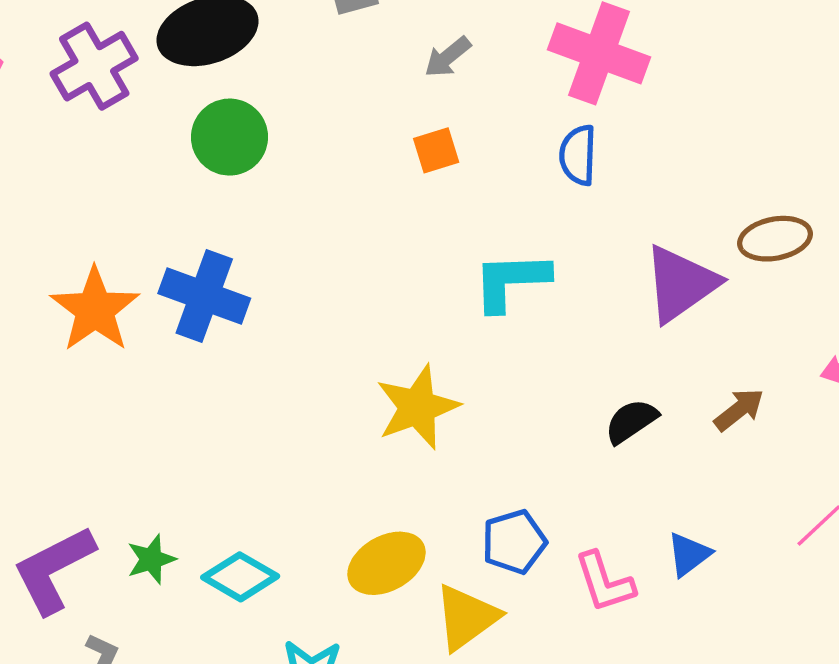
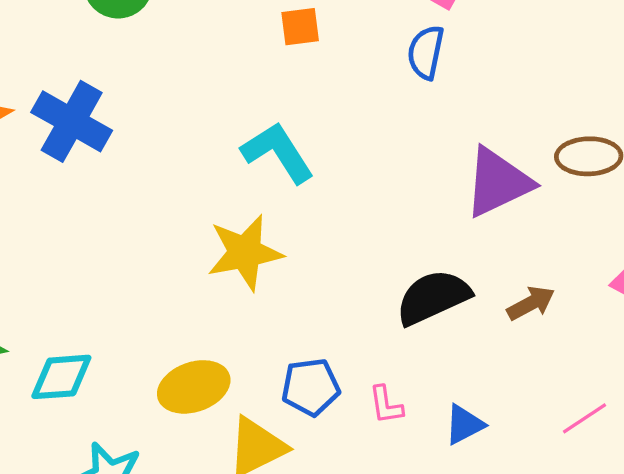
cyan L-shape: (511, 281) -> (278, 152), moved, turned 50
black semicircle: (631, 421) -> (433, 297), size x1.5
cyan diamond: (240, 577) -> (61, 377), turned -44
pink L-shape: (604, 582) -> (386, 405), moved, size x0.7

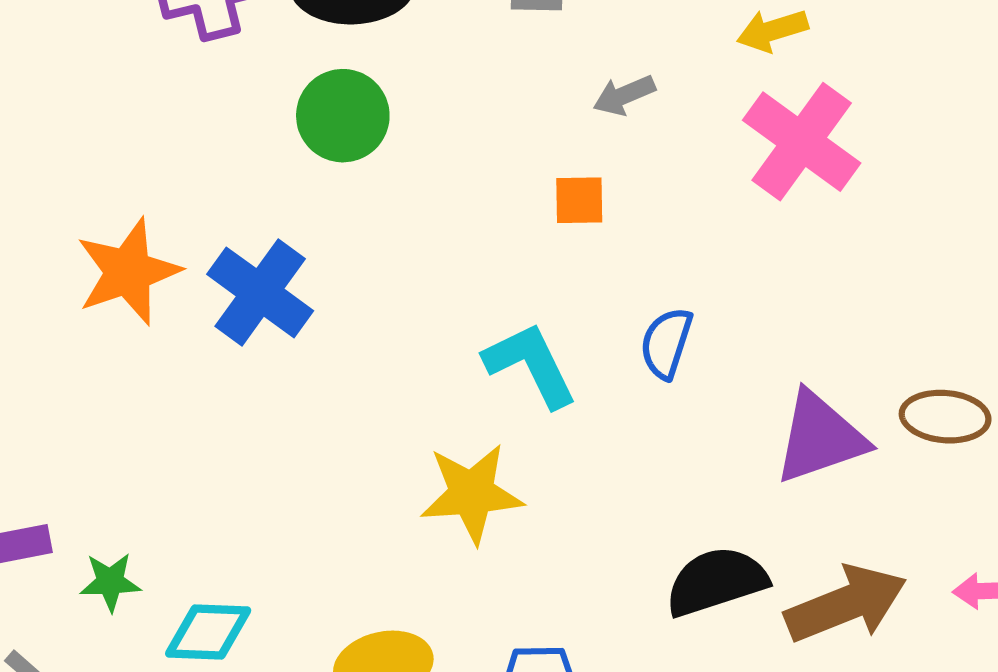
blue semicircle: (426, 52) -> (666, 343), moved
brown arrow: (531, 303) -> (846, 604), size x1.8

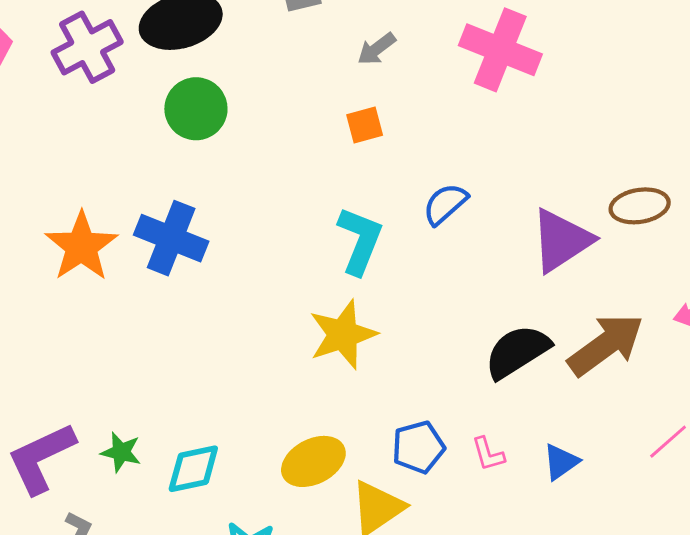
blue semicircle: (666, 343) -> (445, 204), turned 45
cyan L-shape: (531, 365) -> (360, 241), turned 62
green star: (110, 582) -> (121, 452), turned 30

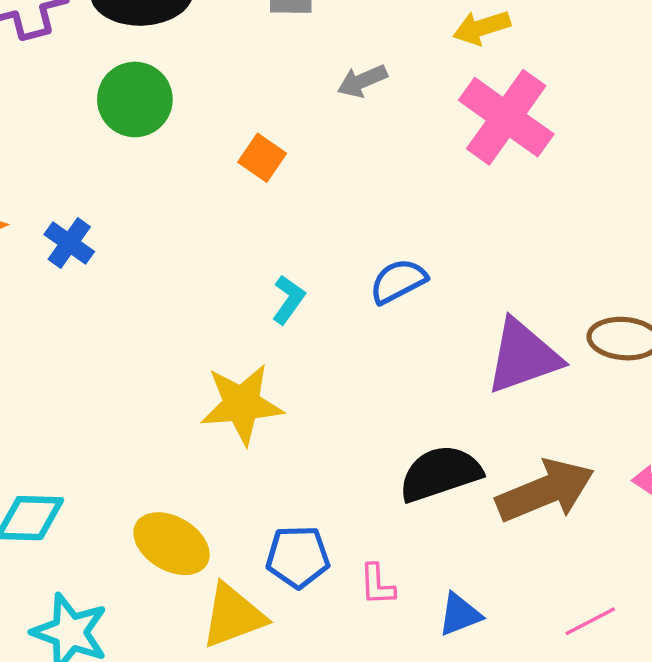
orange square: (365, 125) -> (262, 158), moved, turned 36
blue cross: (171, 238) -> (69, 243), size x0.6
cyan L-shape: (360, 241) -> (288, 300), size x0.6
yellow ellipse: (313, 461) -> (172, 544), turned 44

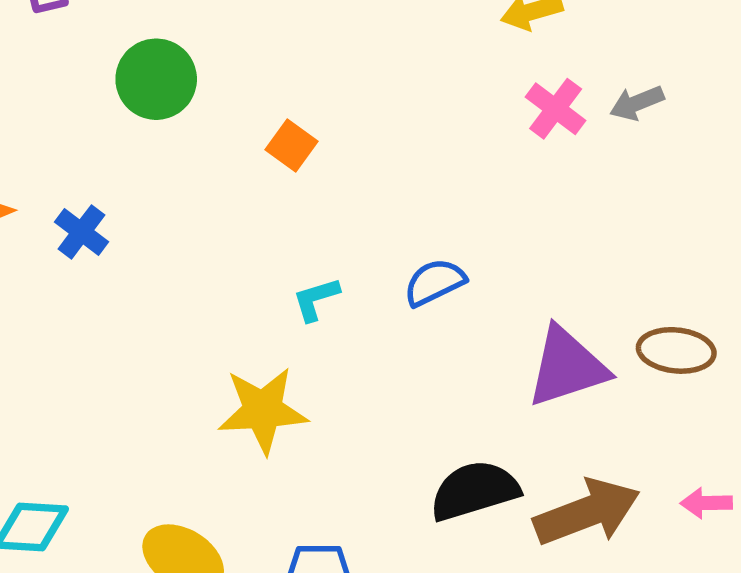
gray arrow: (362, 81) -> (637, 103), moved
pink cross: (506, 117) -> (556, 109), size x0.6
cyan L-shape: (288, 300) -> (316, 299), turned -144

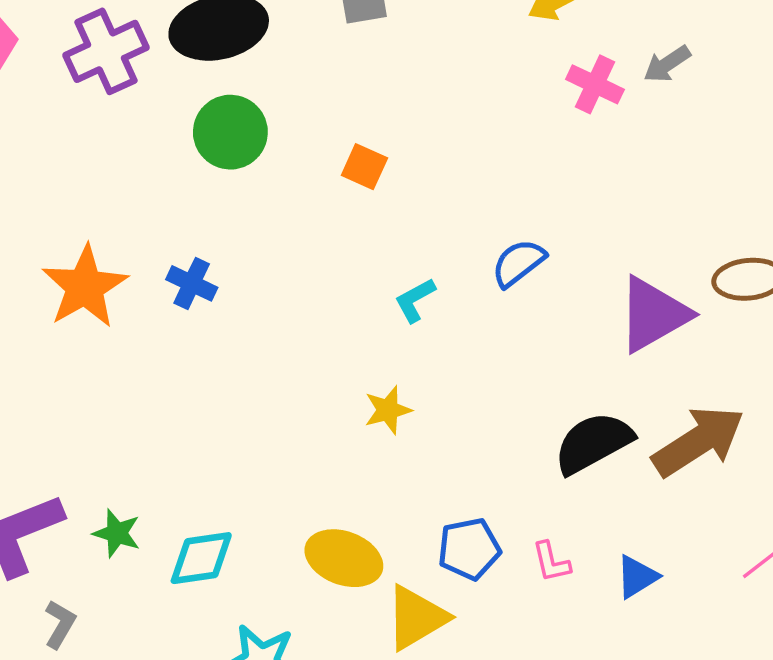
yellow star: (263, 410) -> (388, 410), size x0.6

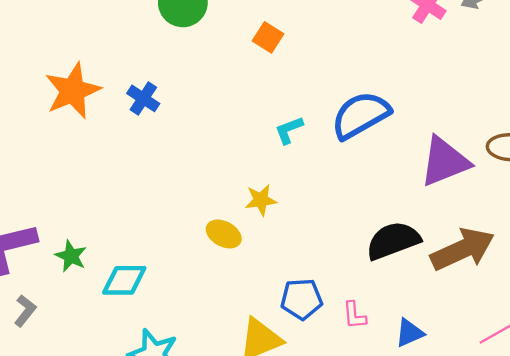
blue semicircle: (518, 263) -> (361, 115), size x1.6
yellow ellipse: (344, 558) -> (224, 234), moved, size x0.7

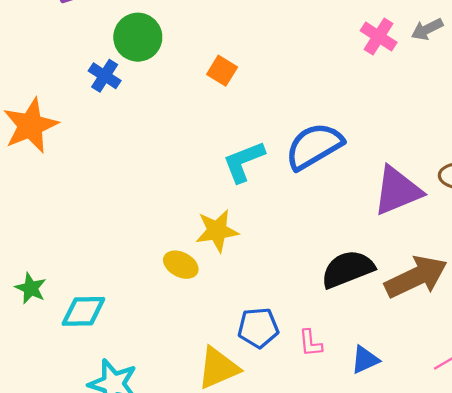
blue cross: (143, 98) -> (105, 76), moved
cyan L-shape: (289, 130) -> (244, 162), size x1.5
yellow star: (261, 200) -> (217, 231), size x1.4

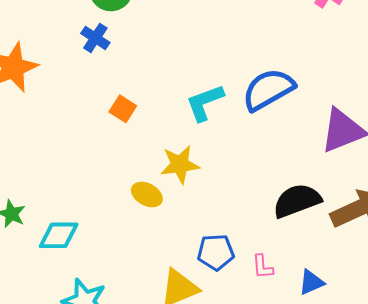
orange square: (222, 71) -> (123, 109), moved
blue cross: (105, 76) -> (95, 38), moved

